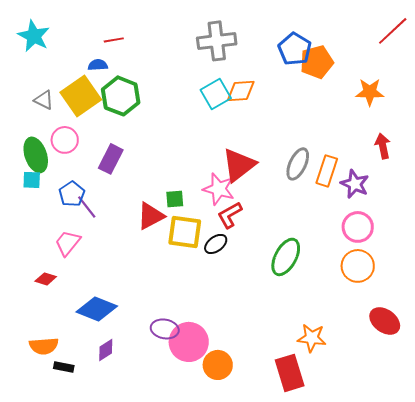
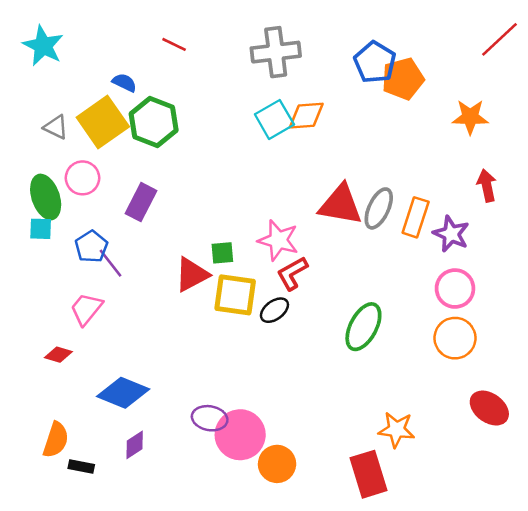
red line: (114, 40) -> (174, 44), moved, turned 36
blue semicircle: (98, 65) -> (124, 83), turned 30
red triangle: (239, 165) -> (341, 205), moved, turned 48
orange semicircle: (44, 346) -> (56, 440), turned -68

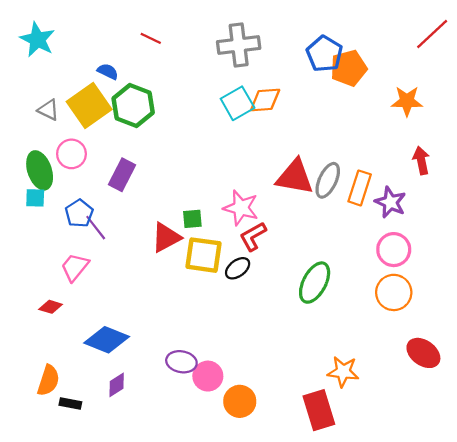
pink circle: (240, 435) -> (208, 376), size x0.7

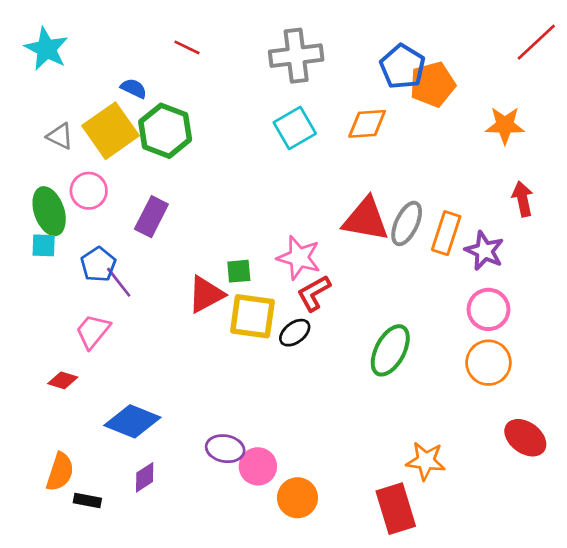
orange diamond: (265, 100) -> (367, 124), moved

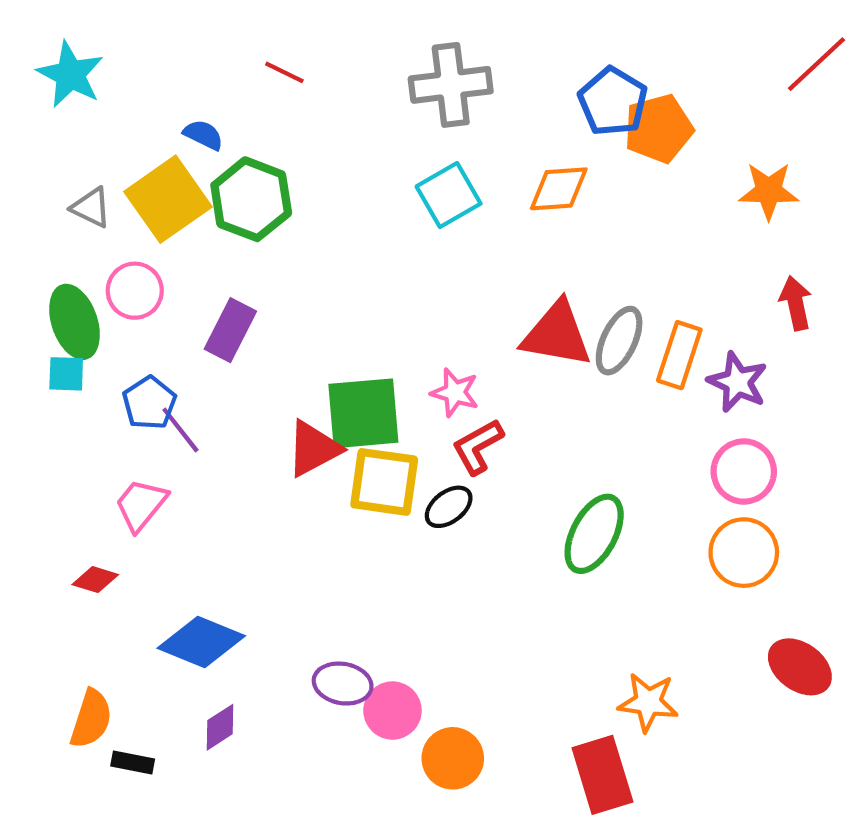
pink star: (299, 258) -> (455, 393), size x0.7
green square: (239, 271) -> (363, 413), size x2.0

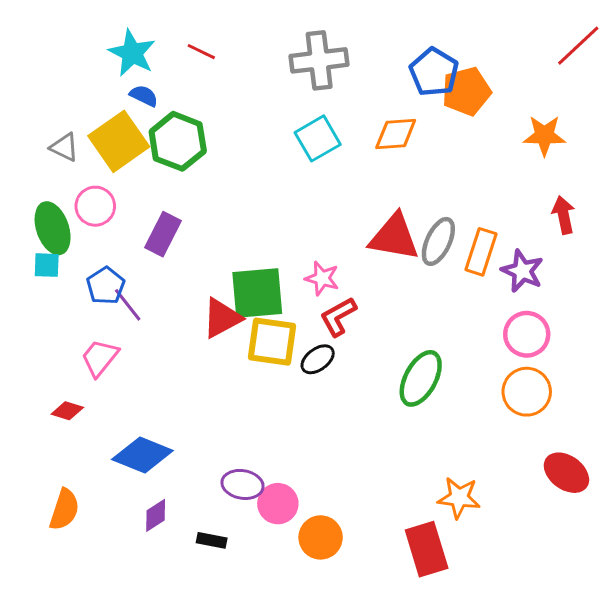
cyan star: (70, 75) -> (132, 53), moved
black rectangle: (133, 762) -> (212, 540), moved

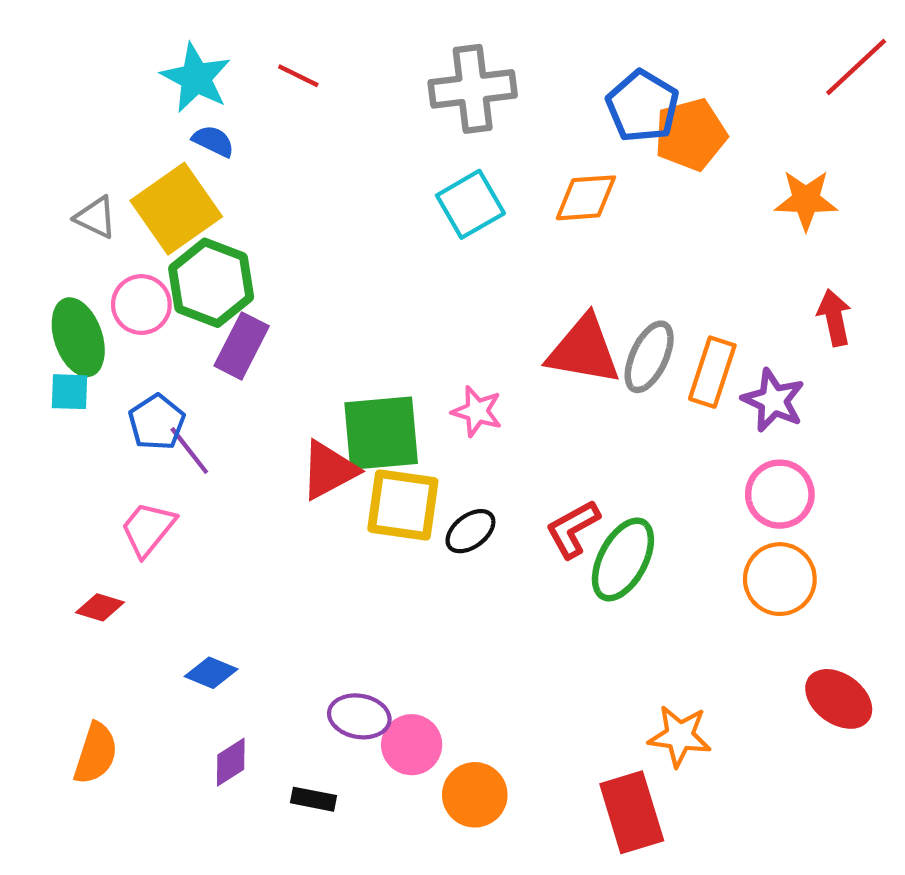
green hexagon: (178, 141) -> (211, 283), moved
red L-shape: (338, 317) -> (573, 529), moved
blue diamond: (142, 455) -> (211, 673), size x0.6

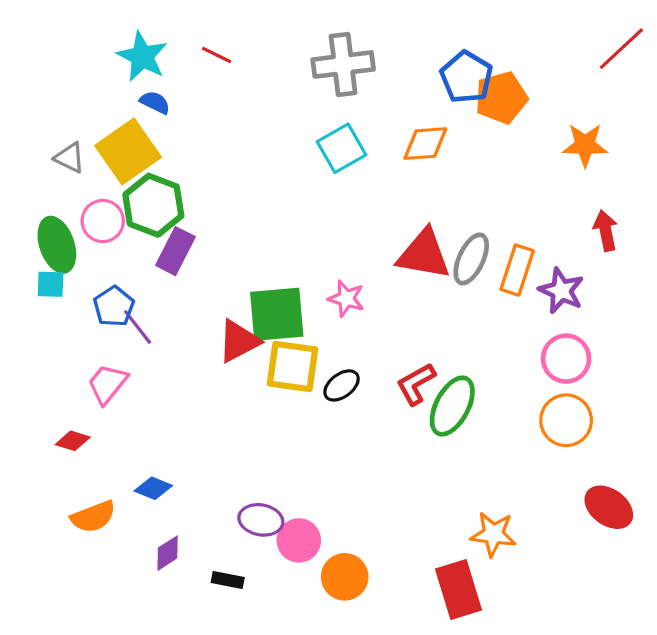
orange semicircle: (96, 753) -> (93, 517), moved, turned 51

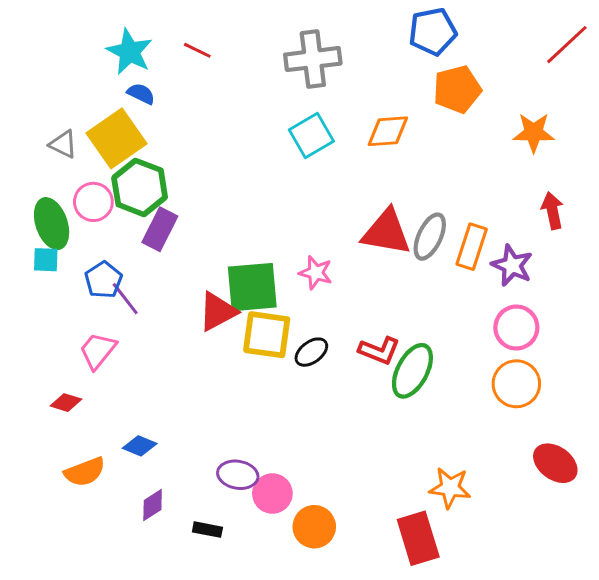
blue pentagon: (466, 77) -> (433, 32), moved, turned 30
red L-shape: (416, 384) -> (379, 351), turned -129

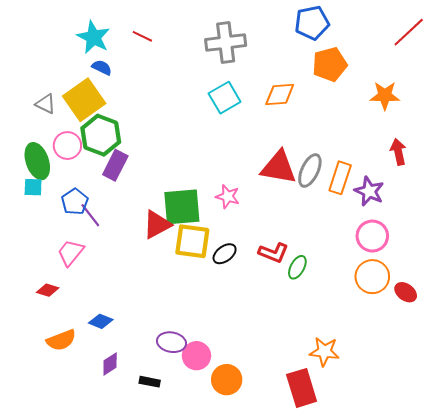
green ellipse: (412, 371) -> (297, 267), size x0.6
red ellipse: (555, 463) -> (406, 292), moved, size x0.7

